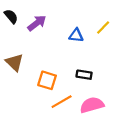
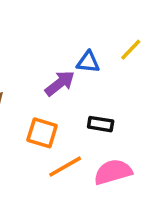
purple arrow: (37, 23) -> (60, 83), moved

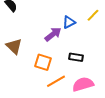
blue triangle: (88, 62) -> (69, 22), turned -32

